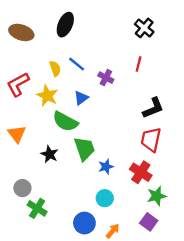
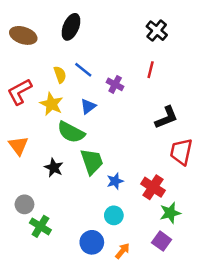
red trapezoid: (151, 140) -> (181, 152), moved

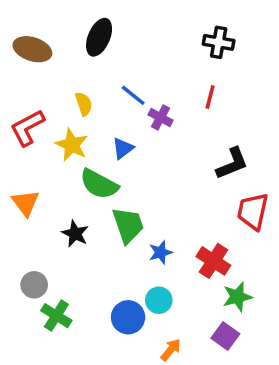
black cross: (157, 31) -> (219, 42), turned -30
blue line: (83, 70) -> (133, 95), moved
blue circle: (92, 242) -> (128, 317), moved

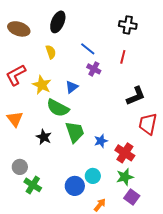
blue line: (133, 95) -> (88, 49), moved
yellow semicircle: (84, 104) -> (51, 52), moved
blue star: (161, 252) -> (101, 141), moved
green star: (237, 297) -> (125, 177), moved

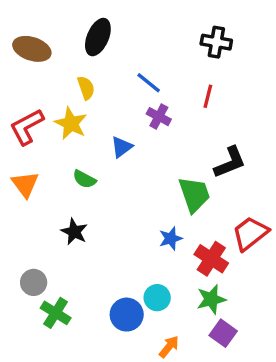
yellow star: (42, 85) -> (71, 123), moved
green semicircle: (58, 108) -> (84, 179), moved, size x0.6
orange triangle: (15, 119) -> (25, 184), moved
red trapezoid: (148, 124) -> (250, 233), moved, turned 40
green trapezoid: (75, 132) -> (194, 194), moved

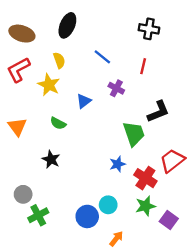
purple cross: (159, 117) -> (116, 88), moved
red L-shape: (27, 127) -> (18, 70), moved
green cross: (56, 313) -> (38, 215), turned 30
purple square: (223, 333) -> (169, 220), moved

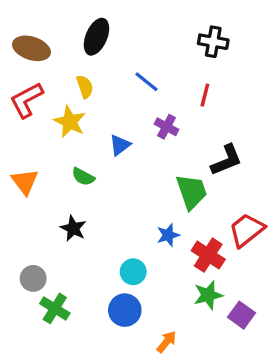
cyan circle: (108, 205) -> (133, 272), moved
green cross: (38, 215) -> (55, 308), turned -30

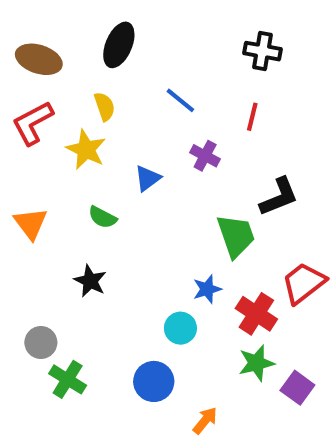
cyan circle: (133, 272) -> (180, 328), moved

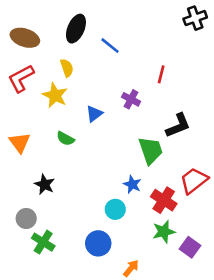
black cross: (263, 51) -> (195, 18), moved, turned -30
blue line: (180, 100) -> (110, 46), moved
black star: (90, 281) -> (45, 184), moved
blue star: (207, 289) -> (132, 184), turned -30

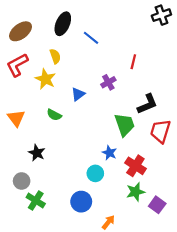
brown ellipse: (25, 38) -> (21, 31), turned -55
purple cross: (131, 99) -> (108, 82), turned 32
red trapezoid: (194, 181) -> (160, 131), moved, turned -35

